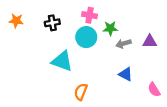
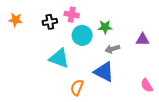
pink cross: (90, 15) -> (72, 15), moved
gray arrow: (123, 44) -> (112, 49), moved
blue triangle: (126, 74) -> (104, 72), moved, size x1.5

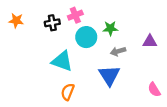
pink cross: (72, 15) -> (75, 15), turned -32
blue triangle: (104, 72) -> (109, 75), turned 30
orange semicircle: (77, 87) -> (68, 92), moved

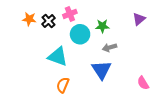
orange star: (16, 21) -> (29, 19), moved
black cross: (52, 23) -> (49, 21), turned -32
purple triangle: (150, 41) -> (139, 19), moved, turned -40

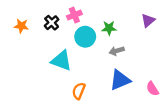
orange star: (29, 19) -> (21, 26), moved
blue triangle: (101, 70) -> (120, 80), moved, turned 40
orange semicircle: (63, 85) -> (79, 91), moved

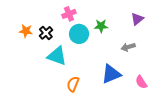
black cross: (52, 23) -> (46, 33), moved
orange star: (21, 26) -> (26, 31), moved
gray arrow: (117, 51) -> (128, 47), moved

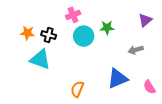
black cross: (46, 33) -> (49, 35), turned -32
cyan triangle: (57, 56) -> (40, 59), moved

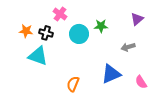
pink cross: (73, 15) -> (60, 14), moved, turned -32

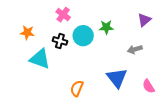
black cross: (46, 33) -> (60, 41), moved
blue triangle: (111, 74) -> (117, 78), turned -45

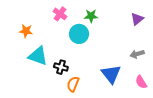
green star: (106, 27) -> (91, 16), moved
black cross: (60, 41) -> (61, 67), moved
gray arrow: (135, 49) -> (137, 54), moved

